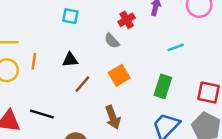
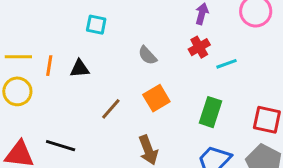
red cross: (127, 20) -> (199, 47), moved
black triangle: (70, 60) -> (80, 68), moved
orange line: (34, 61) -> (49, 66), moved

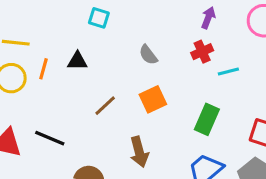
orange line: (49, 66) -> (43, 69), moved

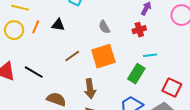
cyan line: (228, 72) -> (150, 55), moved
orange square: (153, 99) -> (103, 56), size x1.4

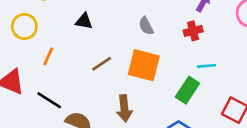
orange line: (36, 27) -> (48, 56), moved
orange square: (103, 56) -> (144, 65), turned 30
black line: (34, 72) -> (49, 100), moved

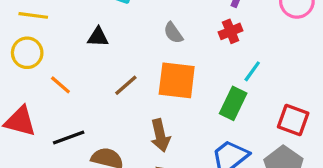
orange line: (48, 56) -> (60, 85), turned -66
cyan line: (206, 66) -> (252, 71), turned -42
black line: (49, 100) -> (69, 137), turned -45

